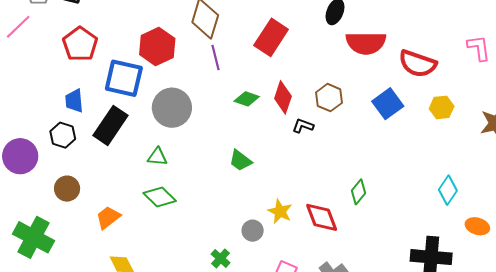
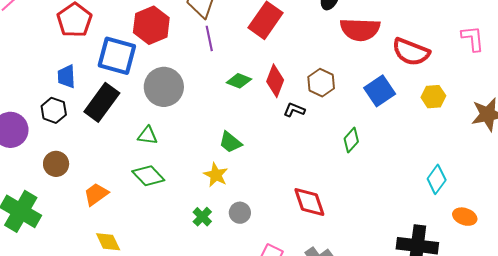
green diamond: (358, 192) -> (351, 140), moved
yellow star: (280, 211) -> (216, 175), moved
green cross: (221, 258) -> (202, 217), moved

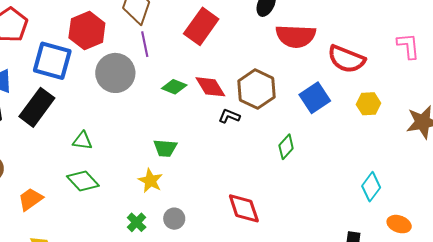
red diamond: (275, 81) -> (210, 87), turned -52
brown hexagon: (321, 83) -> (256, 89), size x1.4
gray circle: (164, 87) -> (115, 73), moved
green trapezoid: (230, 142) -> (165, 148), turned -35

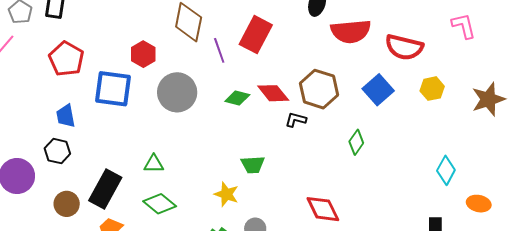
red hexagon: (87, 30) -> (143, 54), size x0.7
purple line: (145, 44) -> (219, 50), moved
black rectangle: (37, 107) -> (105, 189), moved
green trapezoid: (165, 148) -> (253, 165), moved

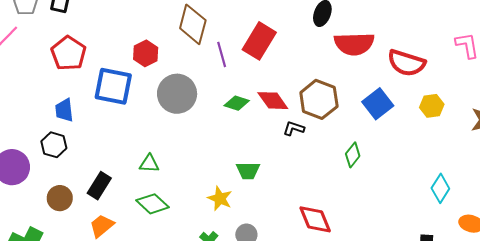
black rectangle: (105, 189) -> (99, 186), size x0.7

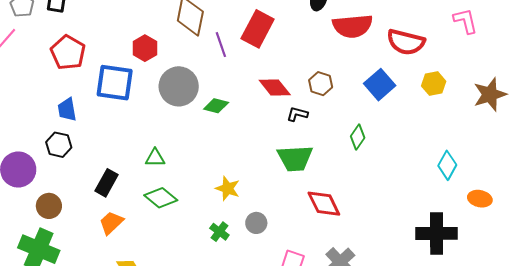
brown hexagon: (319, 99) -> (321, 84), size x0.6
green diamond: (237, 103) -> (216, 106), moved
green trapezoid: (248, 171) -> (295, 158), moved, size x1.5
brown circle: (60, 198) -> (49, 206), moved

